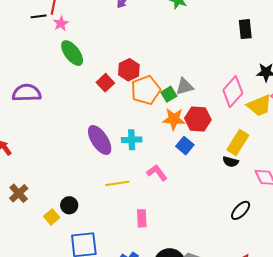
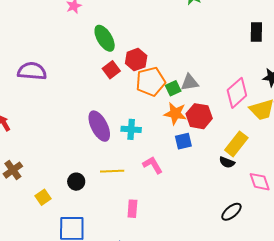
green ellipse: (72, 53) -> (105, 38), moved
blue square: (185, 146) -> (183, 141), turned 30
black circle: (69, 205) -> (76, 182), moved

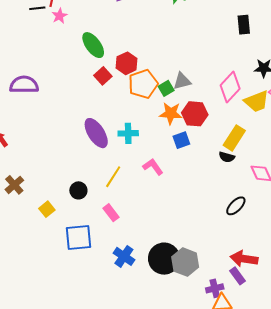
yellow line: (112, 171) -> (113, 177), turned -50
pink rectangle: (132, 209) -> (111, 213), moved, turned -36

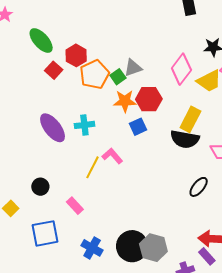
black semicircle: (227, 157) -> (185, 139), size x1.8
yellow line: (113, 177) -> (92, 167), moved

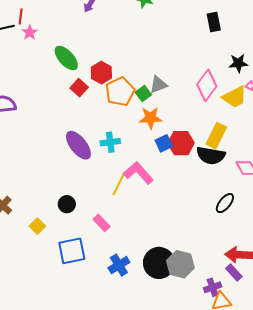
red hexagon: (149, 99) -> (181, 143), moved
pink L-shape: (112, 156) -> (138, 173), size x1.4
blue cross: (92, 248) -> (119, 265), turned 30

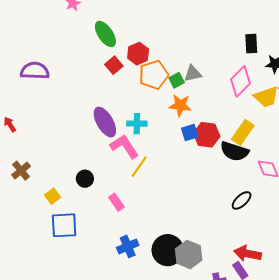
black rectangle: (214, 22) -> (251, 44), moved
pink L-shape: (138, 173) -> (124, 146), moved
blue square: (72, 251) -> (64, 225), moved

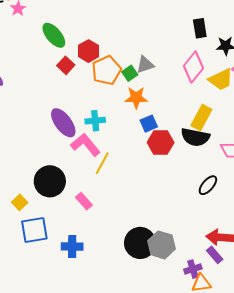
red hexagon: (207, 135) -> (161, 143), moved
black circle: (85, 179) -> (50, 181), size x1.8
blue cross: (128, 246) -> (72, 246), moved, turned 30

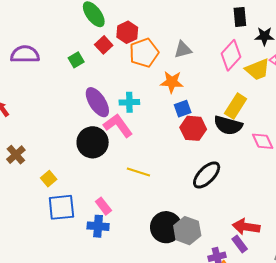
green square: (130, 73) -> (76, 60), moved
yellow line: (102, 163) -> (138, 172), moved, turned 75
black circle: (50, 181) -> (93, 142), moved
black ellipse: (208, 185) -> (207, 175), moved, size x1.4
pink rectangle: (84, 201) -> (103, 206), moved

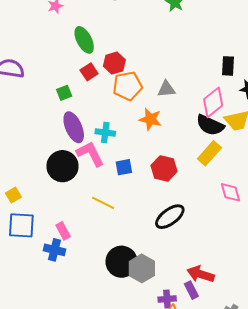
green square: (76, 60) -> (64, 93), moved
blue square: (183, 109) -> (124, 167), moved
black semicircle: (228, 125) -> (210, 125), moved

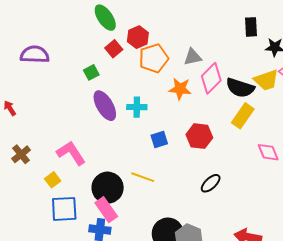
pink diamond: (213, 102) -> (211, 78), moved
pink L-shape: (90, 154) -> (71, 153), moved
black circle: (62, 166) -> (108, 188), moved
black ellipse: (170, 217) -> (211, 183), size x0.7
pink rectangle: (63, 231) -> (106, 210), size x1.4

